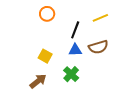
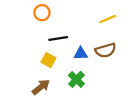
orange circle: (47, 14) -> (42, 13), moved
black line: (75, 30) -> (58, 38), moved, turned 60

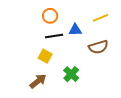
orange circle: (42, 13) -> (50, 16), moved
blue triangle: (81, 54) -> (75, 30), moved

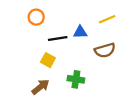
orange circle: (50, 16) -> (36, 17), moved
green cross: (71, 74) -> (76, 79), turned -35

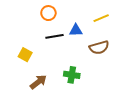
orange circle: (36, 17) -> (48, 13), moved
yellow square: (48, 60) -> (25, 55), moved

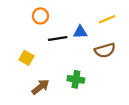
orange circle: (48, 13) -> (40, 16), moved

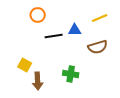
yellow square: (26, 58) -> (25, 65), moved
brown arrow: (40, 87) -> (38, 81), turned 126

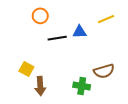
brown semicircle: (98, 47) -> (104, 71), moved
green cross: (71, 74) -> (82, 86), moved

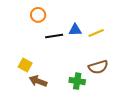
yellow line: (106, 19) -> (96, 33), moved
brown arrow: (40, 86) -> (38, 81), turned 114

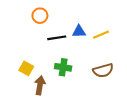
brown arrow: (38, 81) -> (40, 85), turned 78
green cross: (77, 81) -> (63, 67), moved

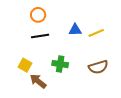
black line: (57, 38) -> (40, 36), moved
brown arrow: (40, 85) -> (38, 81), turned -60

